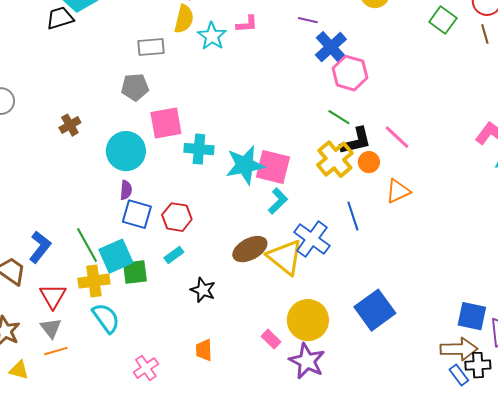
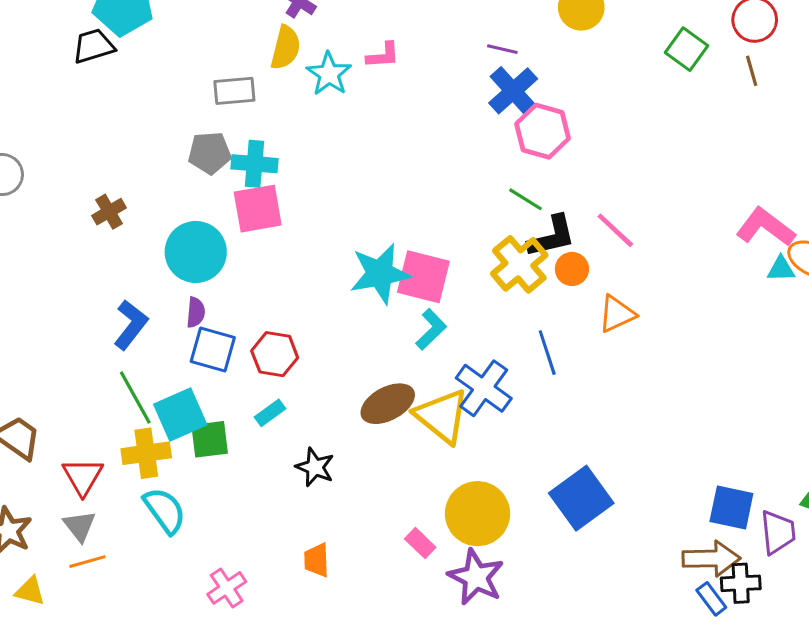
purple line: (308, 20) -> (502, 49), moved
cyan cross: (199, 149) -> (255, 164), moved
blue L-shape: (40, 247) -> (131, 325), moved

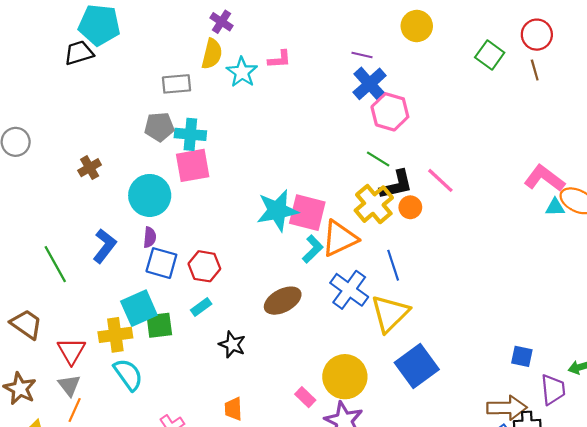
orange triangle: (617, 314) -> (340, 238), moved, size x1.4
green line: (135, 397) -> (55, 264), moved
yellow triangle: (442, 416) -> (390, 313), moved, turned 36
blue square: (731, 507) -> (522, 356), moved, size x0.7
orange line: (87, 562) -> (75, 410), turned -50

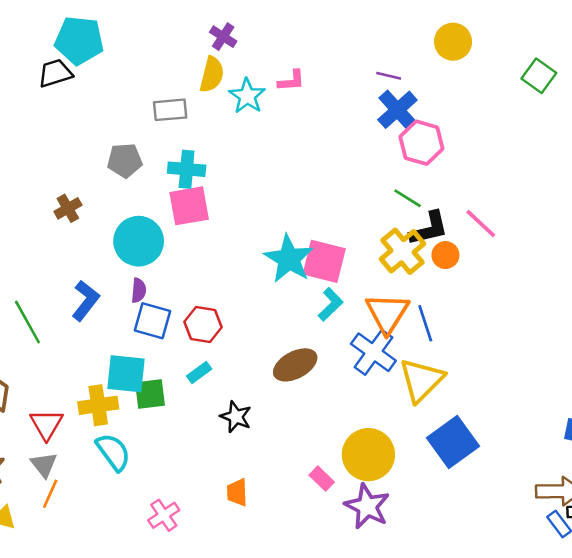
gray pentagon: (159, 127) -> (125, 160), moved
cyan star: (277, 210) -> (289, 259), turned -30
orange triangle: (340, 238) -> (387, 313), moved, turned -33
cyan square: (139, 308) -> (126, 374), turned 30

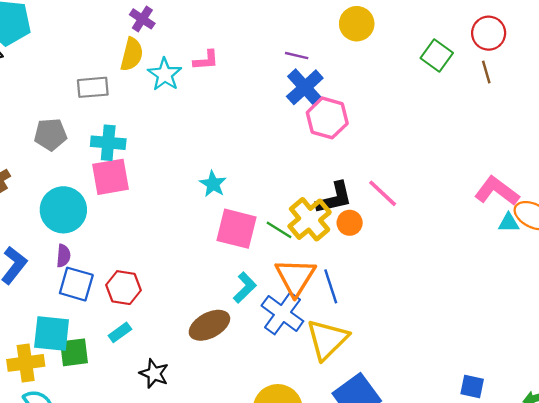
green line: (408, 198) -> (279, 230), moved
cyan star: (289, 259) -> (213, 184), moved, size x0.6
cyan L-shape: (331, 304) -> (245, 288), moved

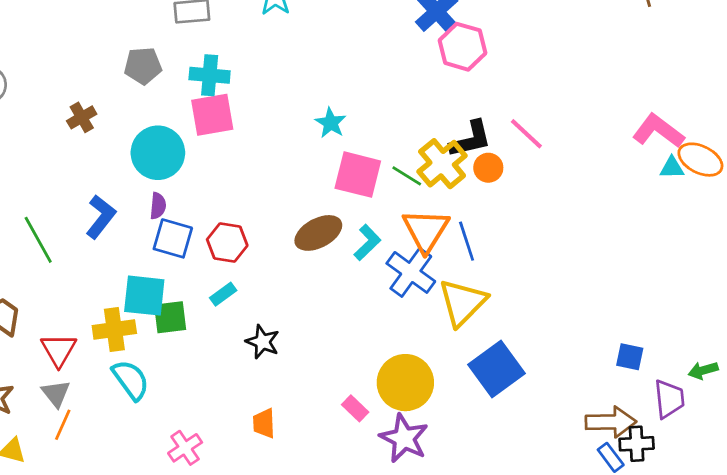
brown ellipse: (209, 325) -> (318, 233), moved

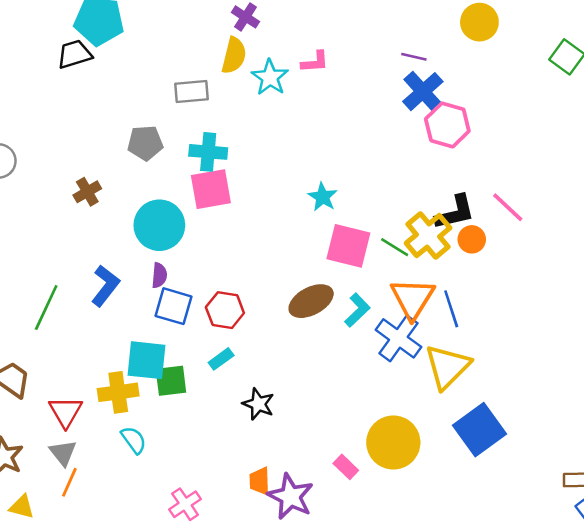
green line: (38, 240) -> (46, 308), turned 54
cyan semicircle: (131, 380) -> (134, 440), size x0.7
purple star: (404, 438) -> (290, 496), moved

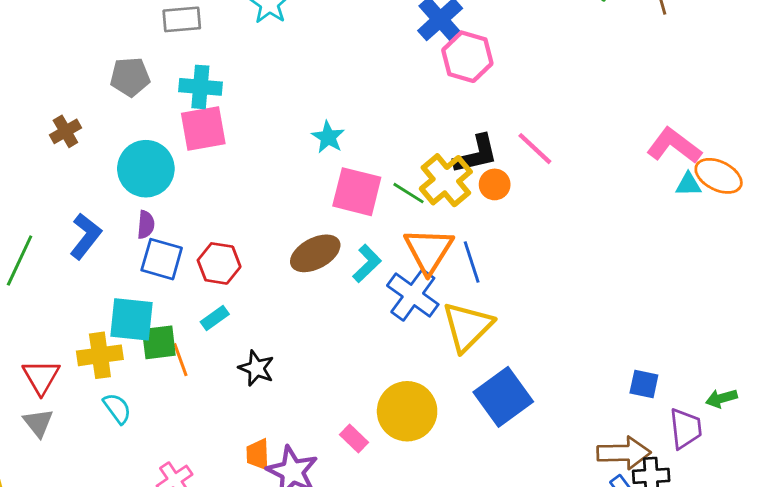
orange line: (69, 482) -> (180, 360), moved, turned -44

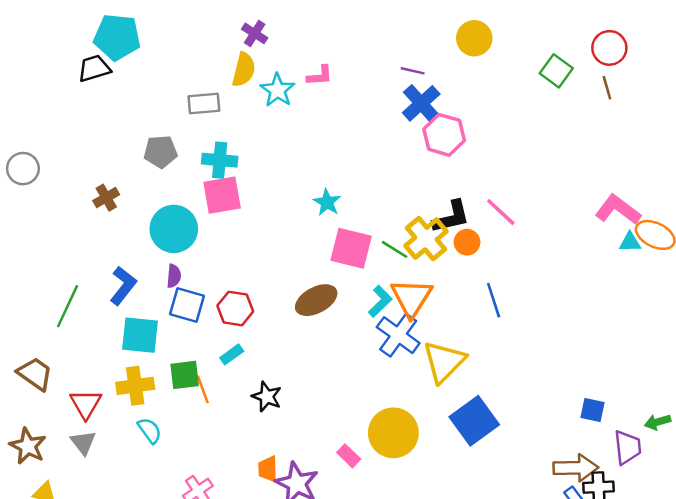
blue line: (472, 262) -> (494, 300), moved
cyan L-shape: (367, 263) -> (380, 301), moved
cyan square: (132, 319) -> (140, 335), moved

